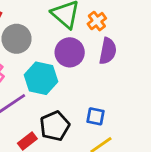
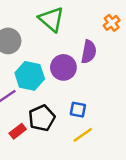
orange cross: (97, 21) -> (112, 23), moved
purple circle: (70, 52) -> (63, 67), moved

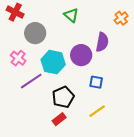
green triangle: (51, 19) -> (71, 15), size x0.7
blue square: (78, 110) -> (96, 82), moved
red rectangle: (18, 131) -> (59, 119), moved

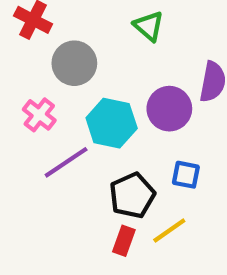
blue square: (96, 82) -> (186, 175), moved
yellow line: (97, 111) -> (169, 230), moved
red rectangle: (59, 119) -> (124, 241), turned -32

